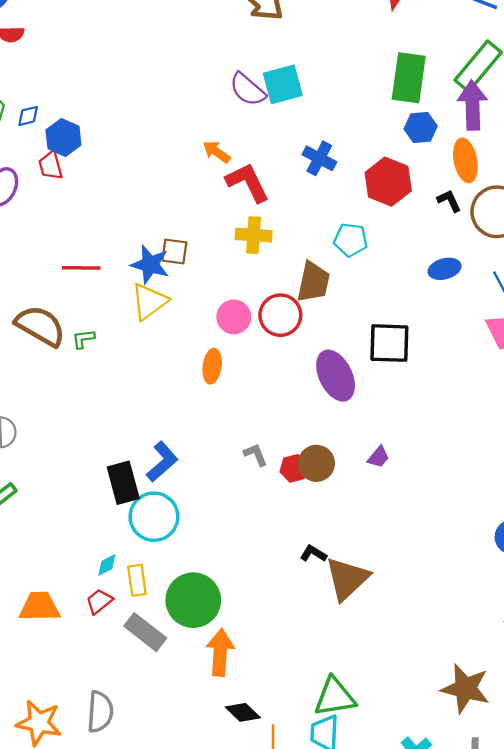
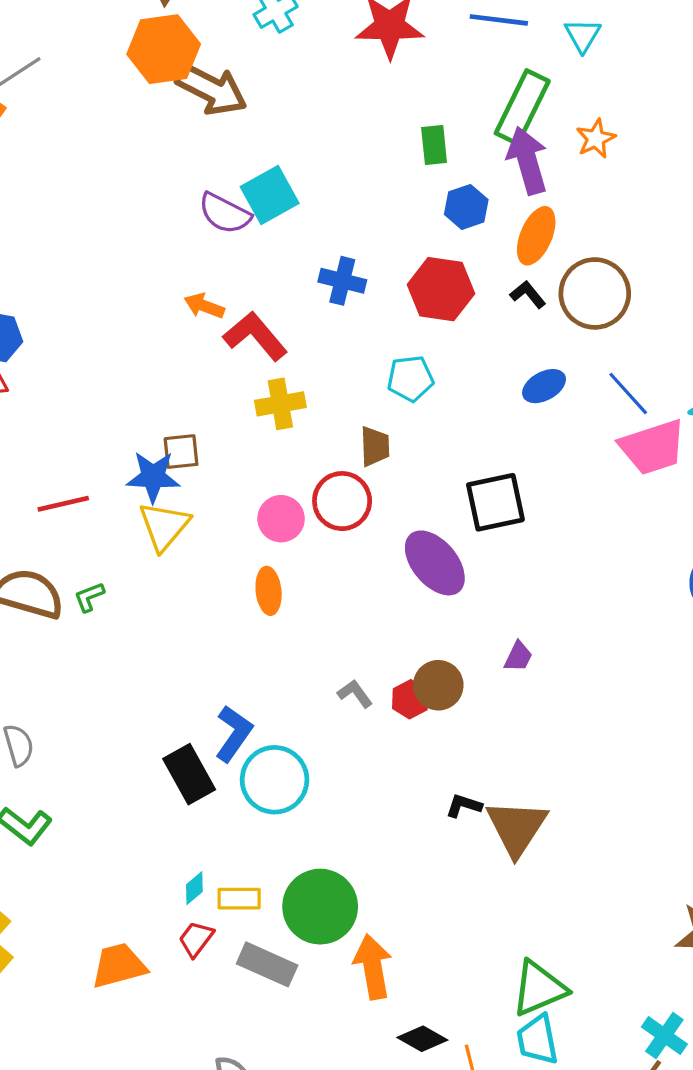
green rectangle: (409, 78) -> (434, 145), size x0.6
orange ellipse: (465, 160) -> (536, 236), turned 48
brown trapezoid: (313, 282) -> (375, 446), size x0.7
cyan circle: (154, 517) -> (275, 780), moved
yellow rectangle: (137, 580) -> (239, 899), turned -68

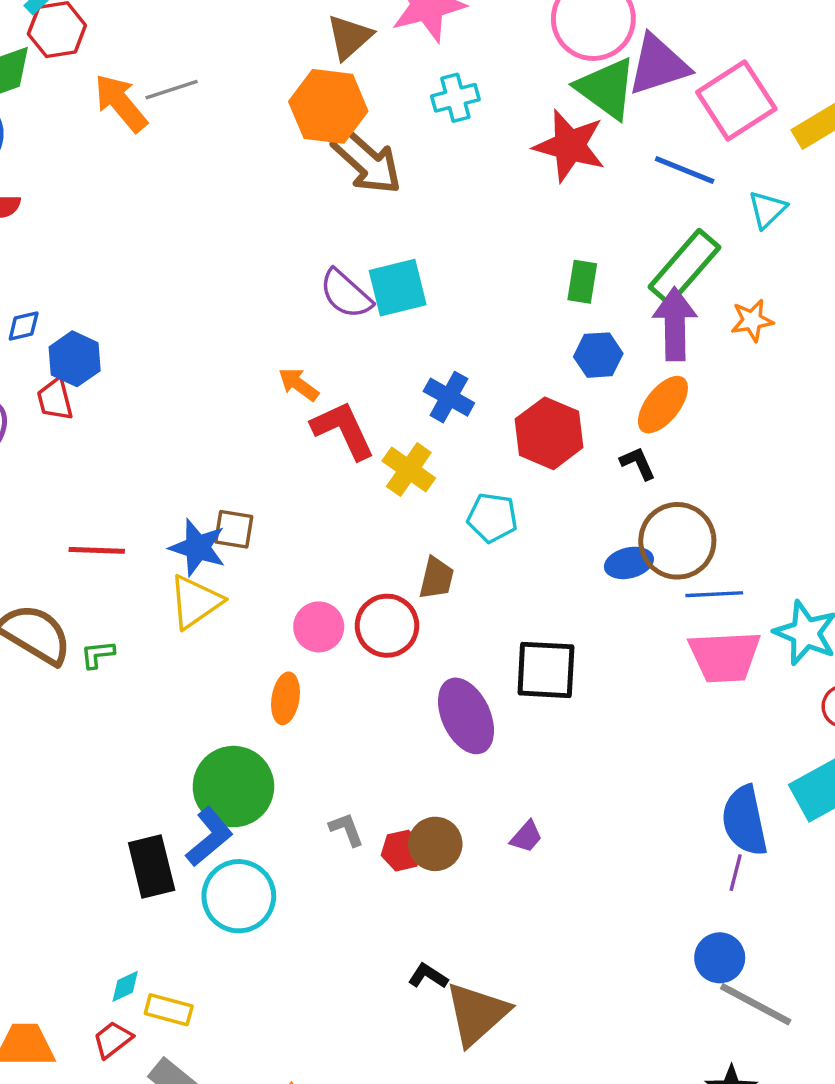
brown circle: (595, 293) -> (677, 541), moved
blue line: (628, 393) -> (714, 594), turned -66
yellow cross: (280, 404) -> (409, 469), moved, turned 30
green circle: (320, 907) -> (233, 787), moved

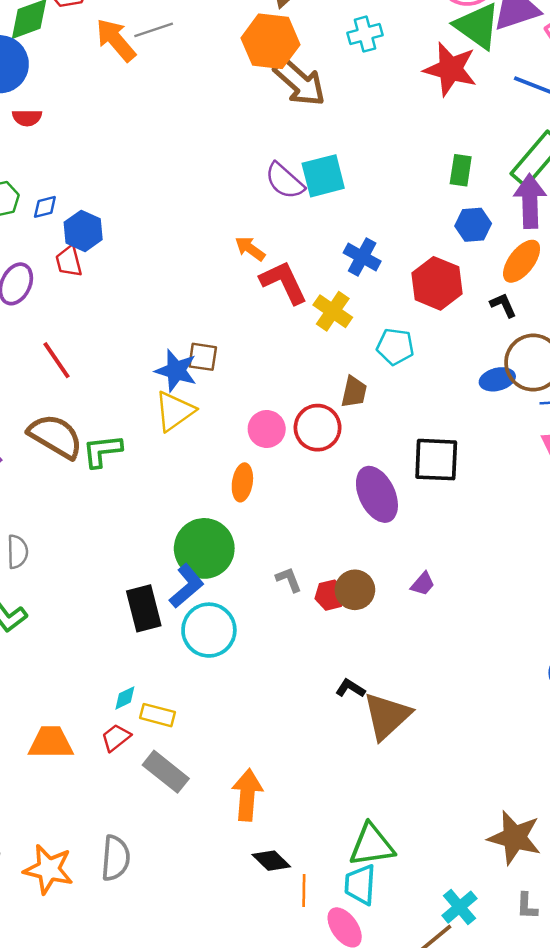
red line: (97, 550) -> (57, 360), moved, turned 54
green L-shape: (98, 654) -> (102, 451), size x1.6

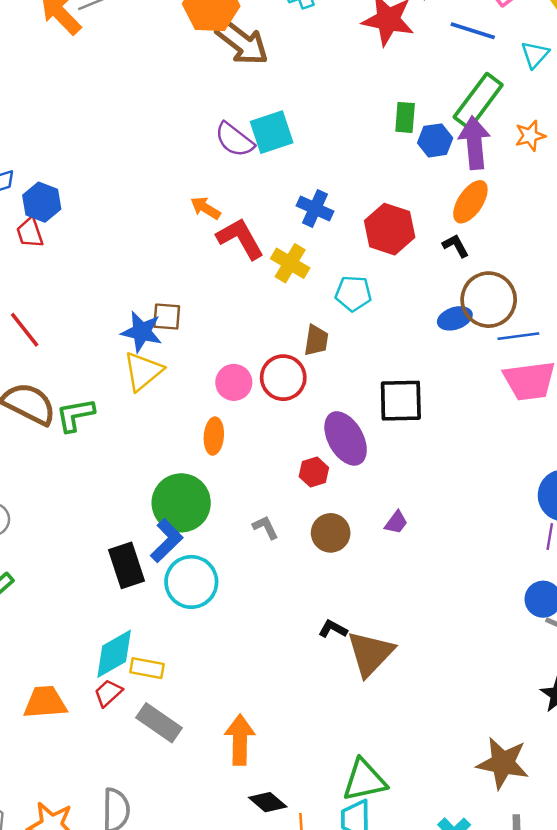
blue hexagon: (473, 225) -> (435, 140), moved
red hexagon: (330, 595) -> (314, 472), moved
cyan diamond: (125, 698) -> (114, 654), size x2.0

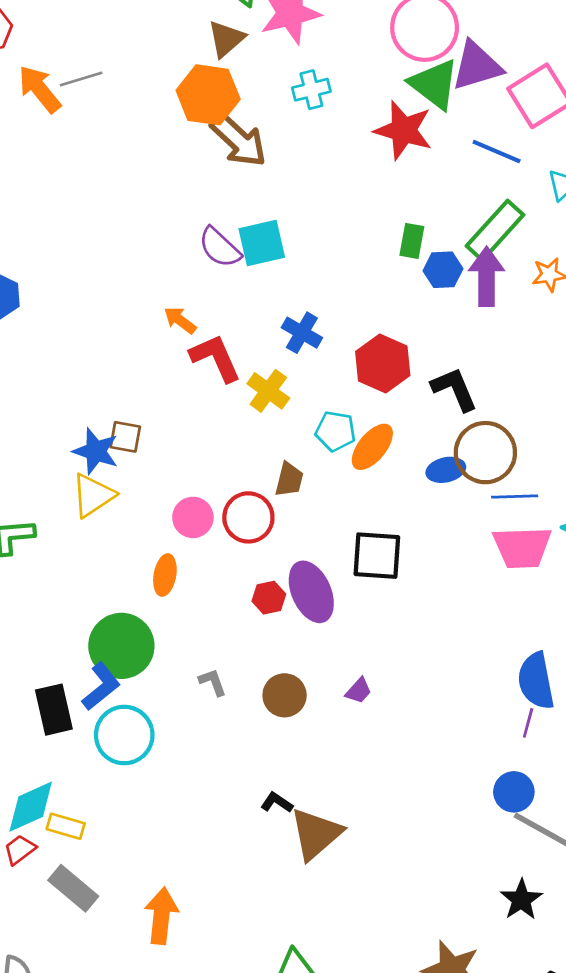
orange ellipse: (470, 202) -> (372, 447), moved
black L-shape: (456, 246) -> (454, 389), size x1.6
red hexagon: (314, 472) -> (269, 598), moved

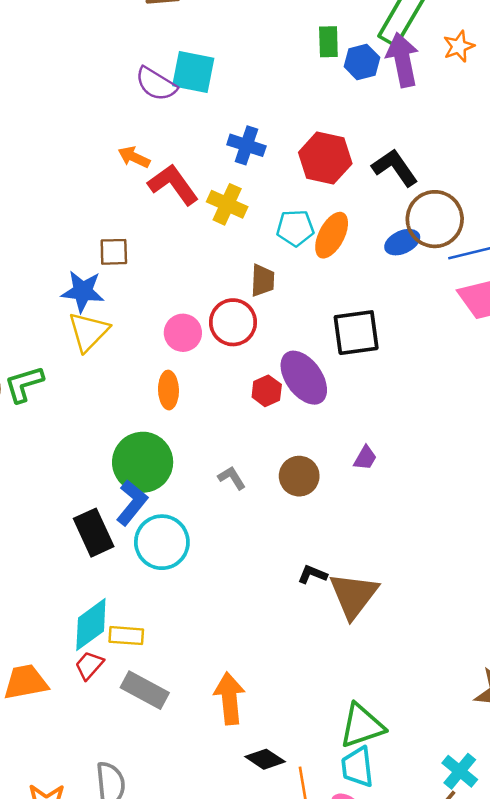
cyan square: (262, 243) -> (193, 72), turned 36
brown square: (125, 437) -> (114, 252), moved

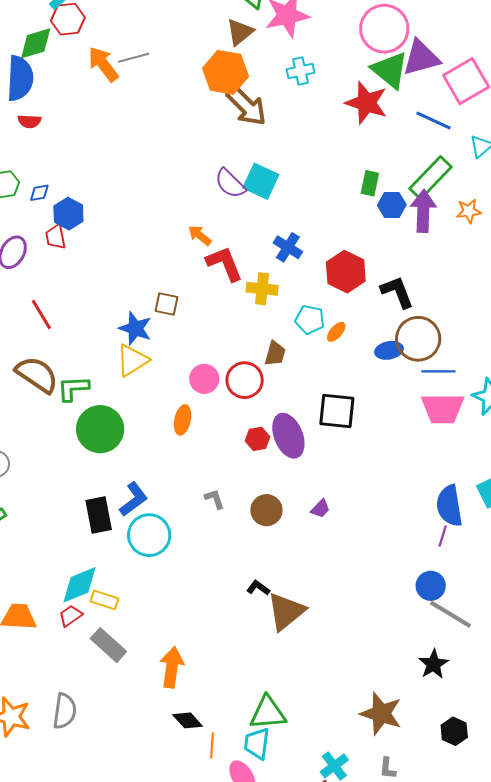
yellow cross: (227, 204) -> (262, 289), turned -32
orange ellipse: (332, 235) -> (336, 332), size x0.6
green circle: (143, 462) -> (100, 429), moved

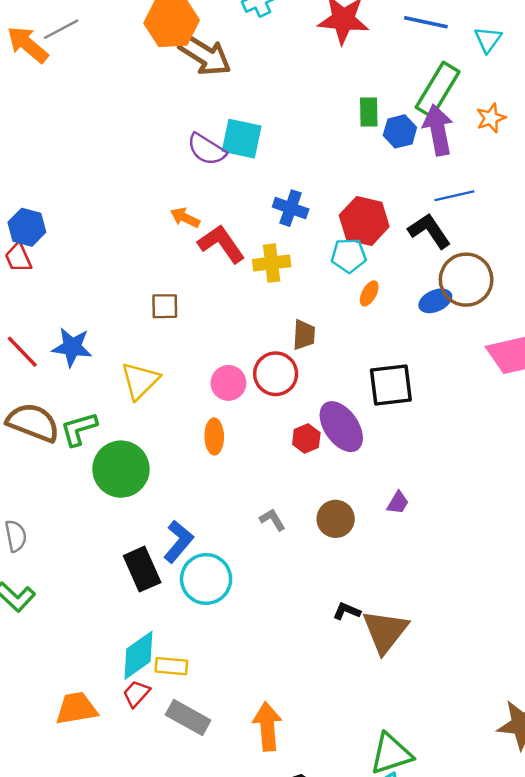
cyan pentagon: (310, 320) -> (349, 255), moved
blue star: (135, 328) -> (72, 347), moved
blue line: (438, 371) -> (454, 196), moved

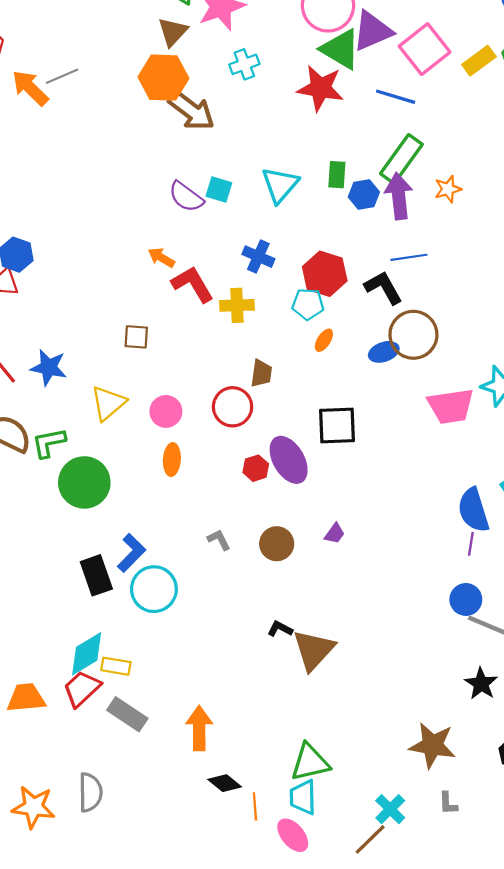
cyan triangle: (488, 39) -> (280, 185), moved, size x1.5
cyan square: (242, 139) -> (219, 189), size x0.7
pink circle: (228, 383) -> (166, 411), moved
red trapezoid: (136, 694) -> (82, 689), size x1.5

